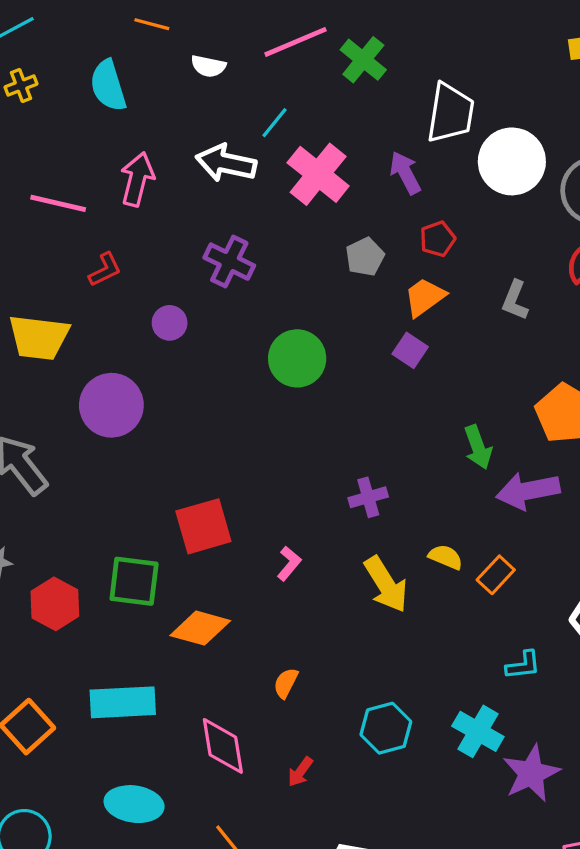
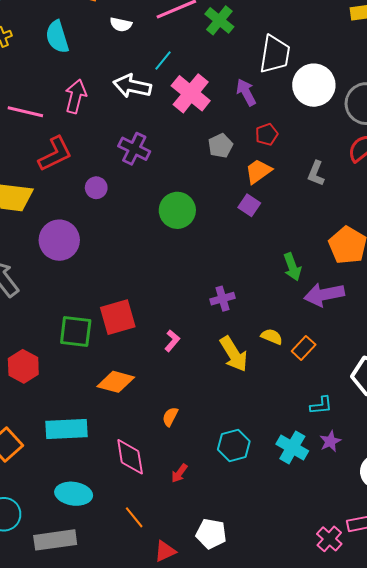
red L-shape: (105, 270) -> (55, 154), size x1.6
green square: (134, 581) -> (76, 331), moved
purple star: (531, 773) -> (330, 441), moved, size x0.6

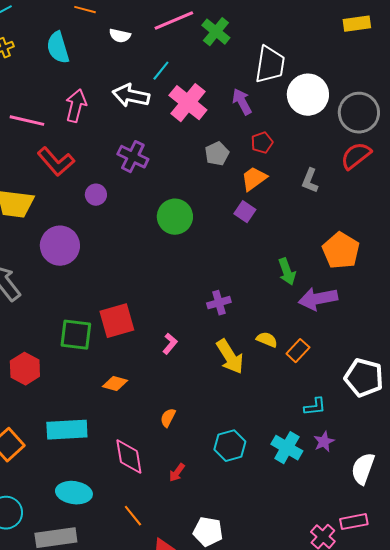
red L-shape: (55, 154) -> (56, 162), turned 75
orange diamond: (116, 382) -> (115, 384), size x0.7

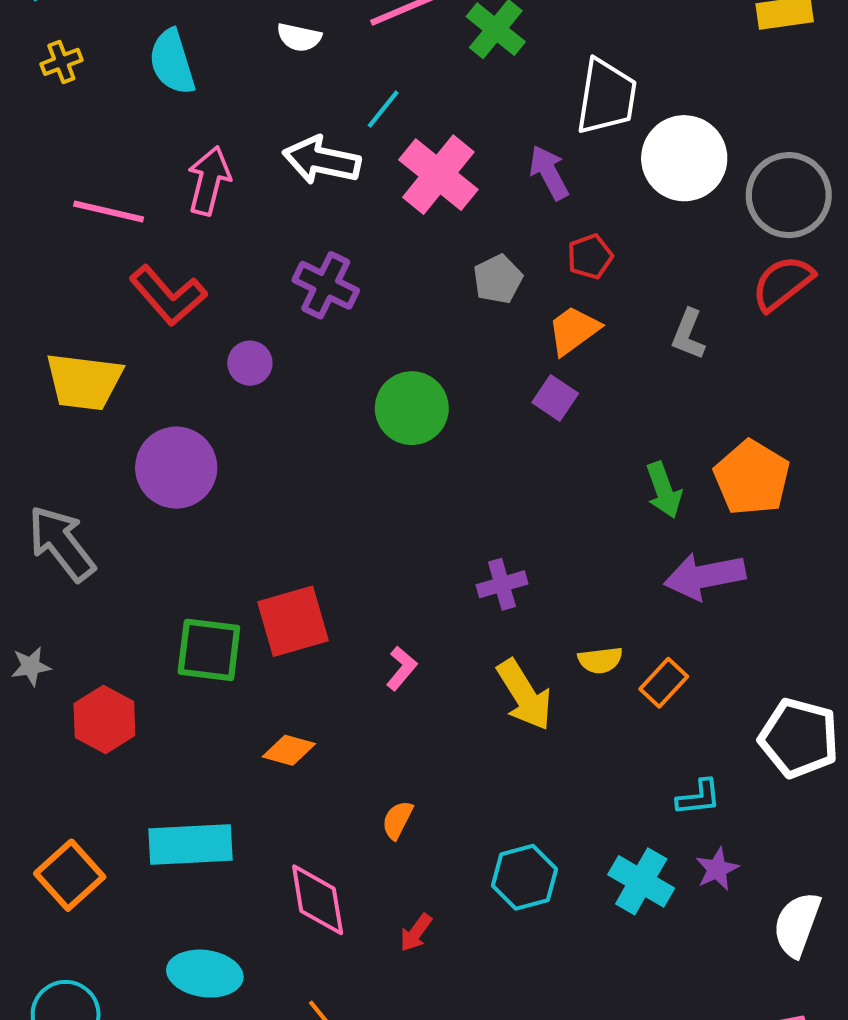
green arrow: (287, 272) -> (664, 490), moved
yellow semicircle: (267, 340) -> (600, 660), turned 150

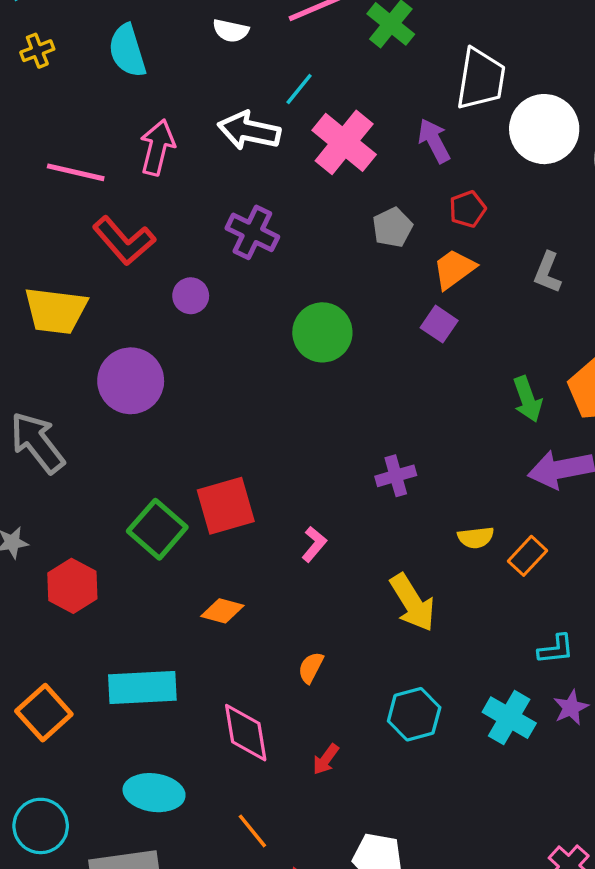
green square: (209, 650) -> (157, 529), turned 34
yellow arrow: (524, 695) -> (412, 603), moved

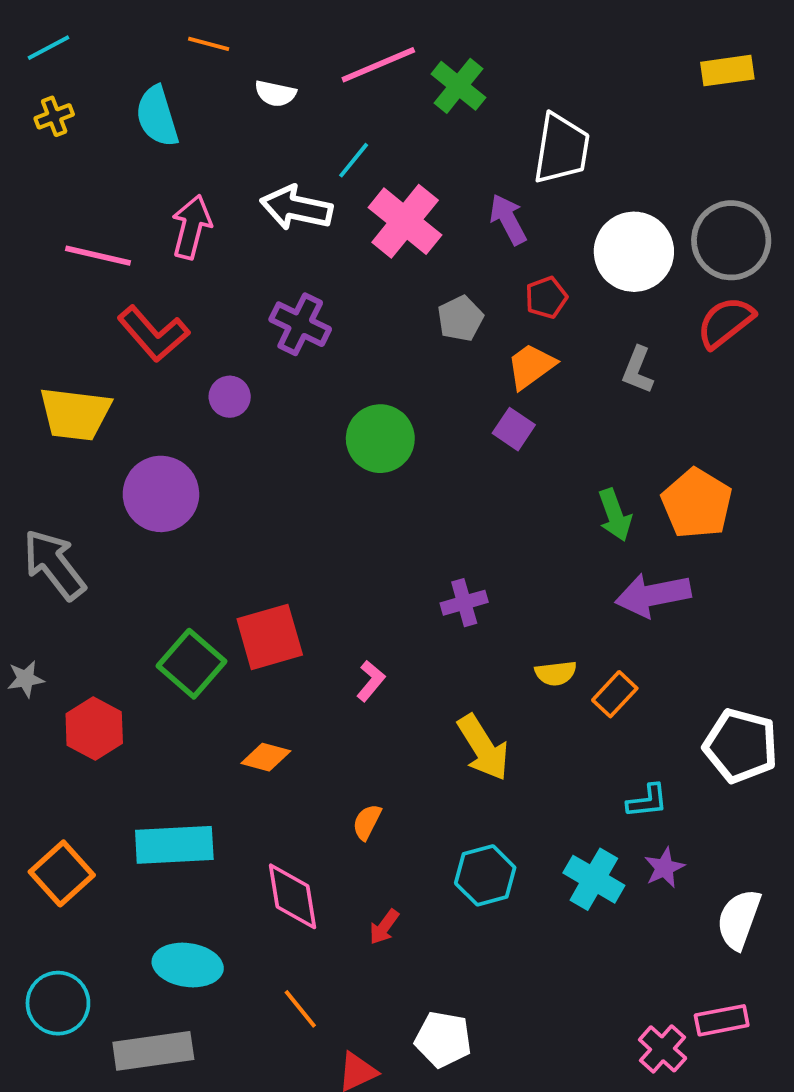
white circle: (544, 129) -> (634, 252), moved

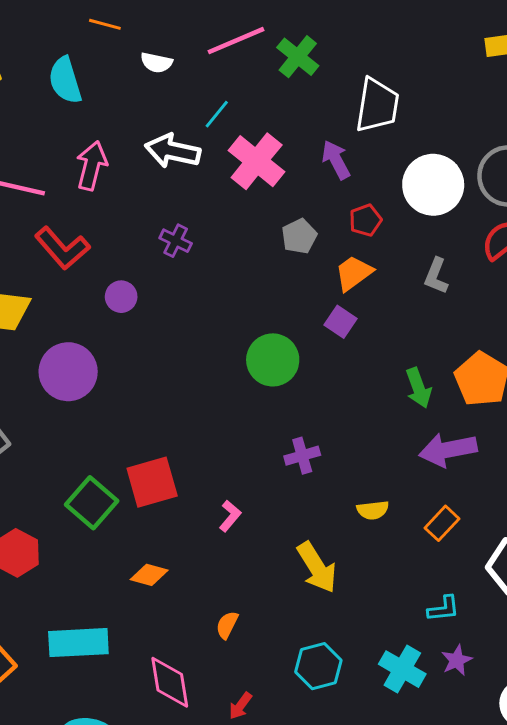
purple cross: (300, 324) -> (176, 241), size x0.7
green circle: (380, 439) -> (273, 360), moved
orange rectangle: (615, 694) -> (442, 523), moved

